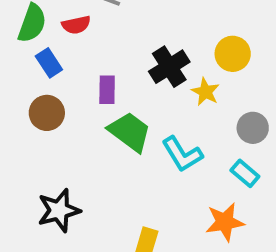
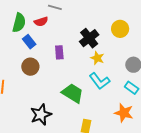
yellow star: (205, 92) -> (97, 58), moved
green trapezoid: (130, 132) -> (73, 93), moved
orange star: (225, 222) -> (124, 113), turned 30

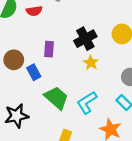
blue rectangle: (29, 42) -> (34, 72), moved
cyan L-shape: (100, 81) -> (87, 103), moved, turned 85

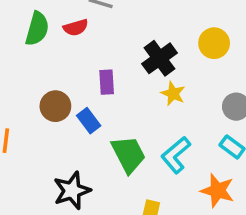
green trapezoid: (56, 98) -> (129, 154), turned 30

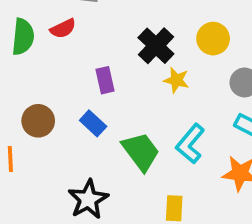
yellow circle: (214, 43) -> (213, 39), moved
brown circle: (55, 106) -> (38, 121), moved

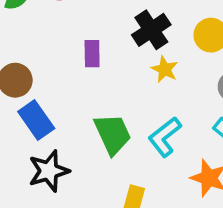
blue rectangle: (93, 123) -> (36, 120), moved, size x1.4

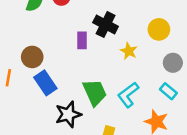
black cross: (151, 30) -> (106, 25), moved, turned -30
black star: (49, 171) -> (68, 114), moved

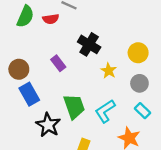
purple rectangle: (82, 40) -> (58, 63), moved, turned -42
gray circle: (173, 63) -> (139, 83), moved
black star: (68, 114) -> (48, 125), turned -30

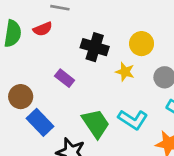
yellow circle: (138, 53) -> (142, 44), moved
cyan L-shape: (105, 111) -> (133, 120), turned -100

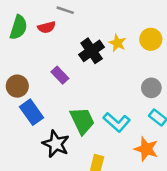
yellow circle: (142, 44) -> (151, 39), moved
black cross: (95, 47) -> (92, 51), turned 30
yellow star: (125, 72) -> (117, 43), moved

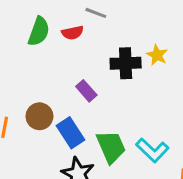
black cross: (92, 51) -> (126, 63), turned 30
brown circle: (17, 86) -> (39, 116), moved
blue rectangle: (32, 112) -> (71, 133), moved

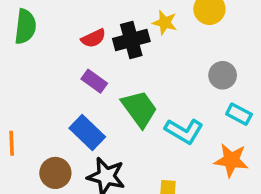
red semicircle: (73, 33) -> (93, 38), moved
brown circle: (39, 116) -> (55, 173), moved
green trapezoid: (111, 147) -> (139, 109), moved

